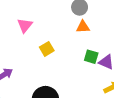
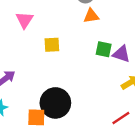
yellow square: (47, 49) -> (52, 45), turned 32

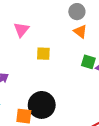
orange triangle: (91, 16) -> (80, 31), turned 40

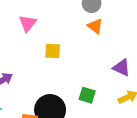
green square: (88, 62) -> (87, 95), moved

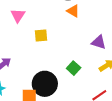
green square: (87, 95) -> (74, 68), turned 32

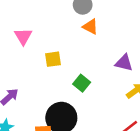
green square: (74, 68) -> (82, 83), moved

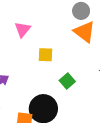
orange triangle: (90, 27) -> (84, 32), size x1.5

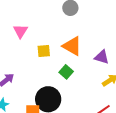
orange triangle: (84, 32) -> (72, 46), moved

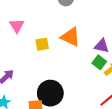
green square: (66, 72) -> (99, 62), moved

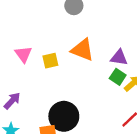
pink triangle: (17, 26) -> (23, 54), moved

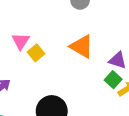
yellow square: (50, 61) -> (36, 53), moved, turned -35

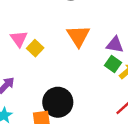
orange triangle: (82, 46) -> (78, 36), turned 35

